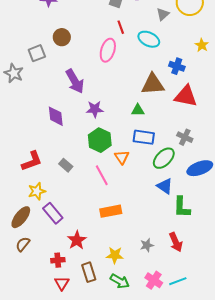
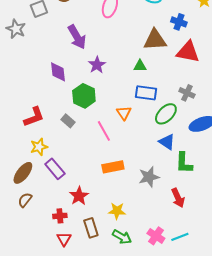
purple star: (95, 109) -> (97, 65), turned -30
green hexagon: (100, 140) -> (84, 96), moved
gray star: (147, 245) -> (149, 177), moved, size x1.5

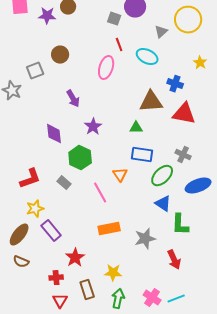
purple arrow: (77, 37) -> (73, 99), size x0.7
brown semicircle: (25, 200) -> (21, 262), turned -105
green arrow: (122, 237) -> (118, 299), turned -108

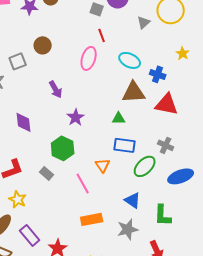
cyan ellipse: (147, 57) -> (130, 60), moved
purple diamond: (54, 134) -> (24, 122), moved
blue triangle: (163, 204) -> (133, 200), moved
yellow star: (35, 209) -> (18, 199), turned -30
purple rectangle: (51, 231) -> (30, 235), moved

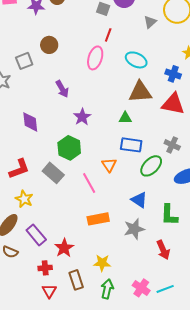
red line: (102, 35) -> (108, 35), turned 40
blue cross: (158, 74) -> (173, 74), moved
gray rectangle: (47, 173) -> (53, 173), size x1.5

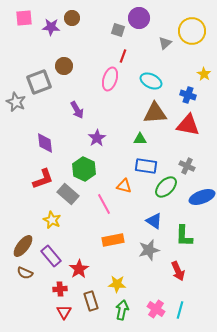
gray square: (24, 61) -> (39, 82), size x1.4
orange triangle: (109, 165) -> (124, 186), turned -42
red L-shape: (19, 169) -> (43, 179), moved
yellow star: (24, 199) -> (52, 220), moved
cyan line: (165, 289) -> (180, 310), turned -54

